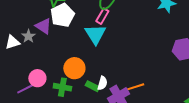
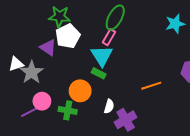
gray star: (28, 36) -> (32, 72), moved, size x1.6
green rectangle: (92, 86) -> (99, 73), moved
orange line: (134, 87) -> (151, 86), moved

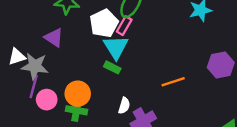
white pentagon: (68, 36) -> (104, 23), moved
gray star: (32, 72) -> (35, 66), turned -30
orange circle: (80, 91) -> (78, 94), moved
purple line: (31, 111) -> (34, 86), moved, turned -48

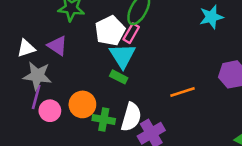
white triangle: (17, 57) -> (26, 48), moved
white semicircle: (124, 106) -> (131, 117), size x1.6
green cross: (76, 110) -> (104, 119), moved

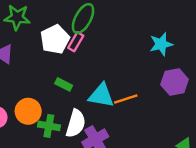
cyan star: (211, 17) -> (161, 44), moved
cyan triangle: (122, 56) -> (101, 95), moved, turned -48

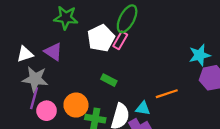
cyan star: (161, 44) -> (200, 55), moved
cyan triangle: (101, 95) -> (143, 108), moved, size x0.6

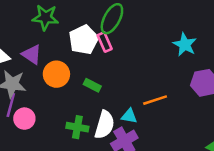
pink rectangle: (120, 40) -> (105, 42), turned -54
cyan star: (200, 55) -> (185, 45), moved, turned -30
orange circle: (76, 105) -> (56, 74), moved

